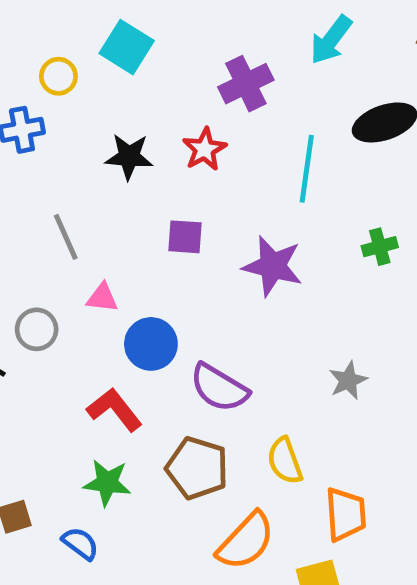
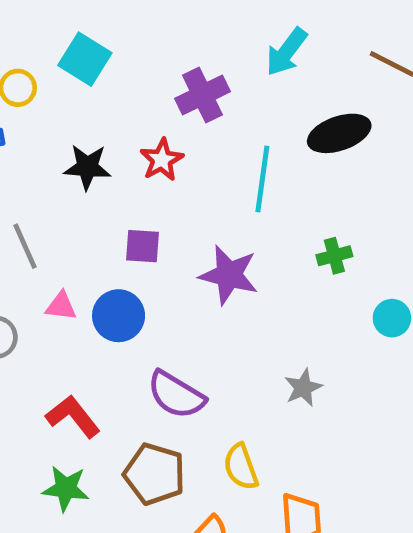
blue circle: (151, 344) -> (119, 316), moved

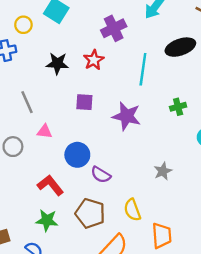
blue circle: (119, 316) -> (77, 155), moved
purple semicircle: (176, 395) -> (101, 175), size x0.7

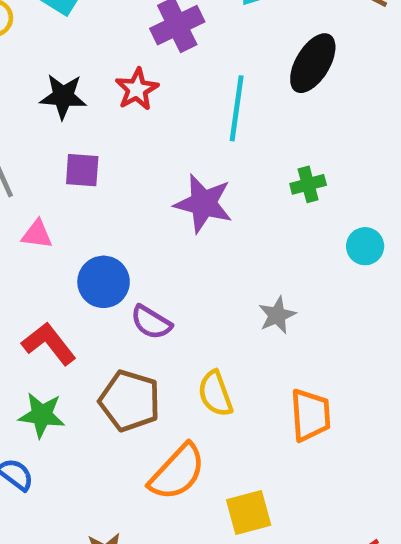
black ellipse: (180, 47) -> (313, 63), turned -40
purple square: (84, 102) -> (82, 170), moved
orange trapezoid: (162, 236) -> (310, 415), moved

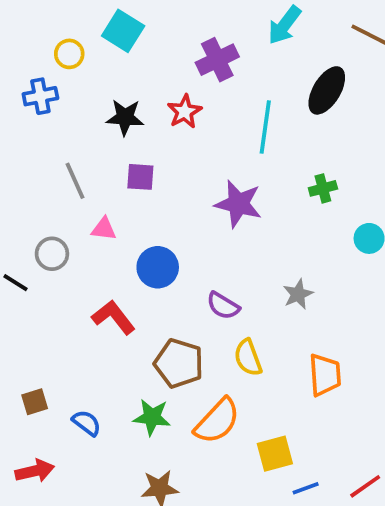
purple semicircle: (151, 322) -> (223, 306), moved
green star: (42, 415) -> (152, 417), moved

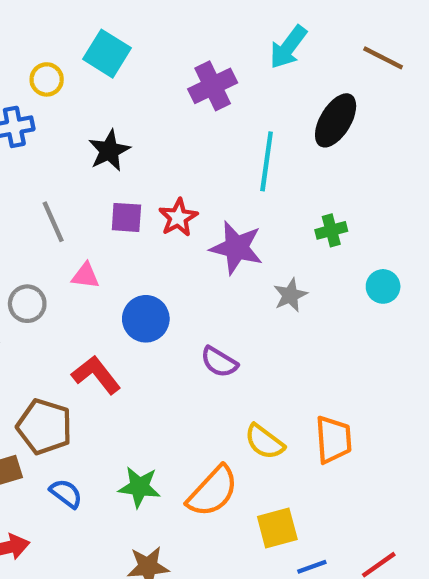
red star: (185, 112) -> (178, 217), moved
black star: (125, 117) -> (109, 151), turned -30
gray star: (298, 294) -> (290, 295), moved
yellow semicircle: (248, 358) -> (264, 442), moved, turned -33
brown pentagon: (179, 363) -> (44, 427), moved

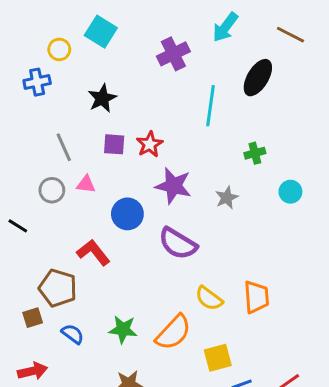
purple star: (236, 248) -> (173, 186), moved
gray circle: (27, 304) -> (52, 190), moved
purple semicircle: (219, 362) -> (178, 244), size x1.5

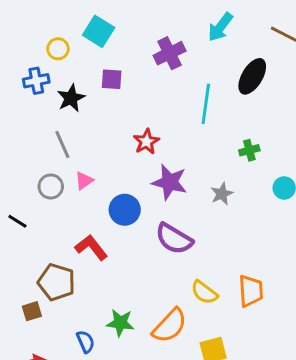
black star: (102, 98) -> (71, 98), moved
purple square: (114, 144) -> (112, 79), moved
pink triangle: (86, 184) -> (84, 181), turned -42
blue semicircle: (73, 334) -> (86, 342), moved, turned 30

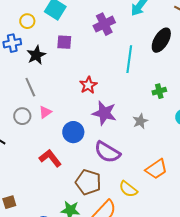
brown pentagon: (57, 282) -> (88, 182), moved
orange trapezoid: (251, 291) -> (156, 169), moved, turned 60

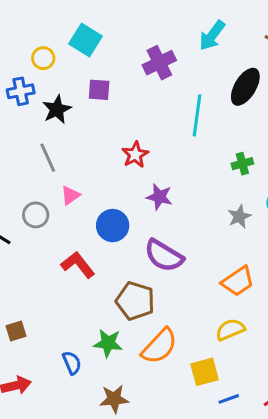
purple star: (104, 113) -> (159, 197), size x0.7
gray circle: (22, 116) -> (36, 215), moved
gray star: (140, 121) -> (239, 216), moved
yellow semicircle: (128, 189) -> (230, 330), moved, turned 120

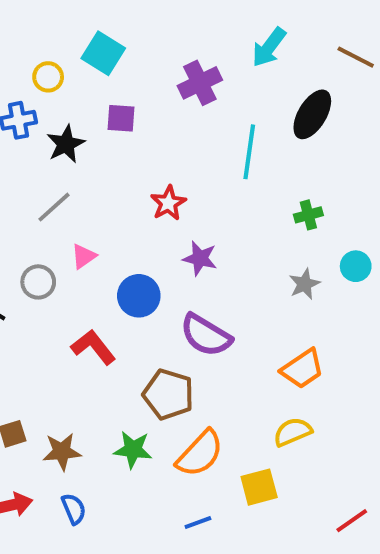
gray line: (48, 158) -> (54, 207), turned 72
blue semicircle: (72, 363) -> (74, 509), moved
brown star: (114, 399) -> (62, 452), moved
blue line: (229, 399) -> (198, 523), moved

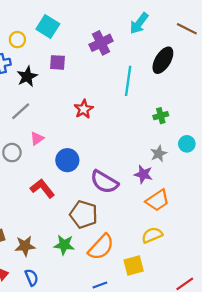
purple star: (200, 258) -> (143, 174), moved

